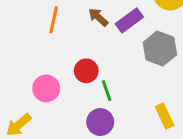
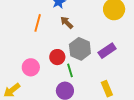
purple rectangle: (129, 20) -> (107, 51), moved
gray hexagon: (160, 49) -> (80, 49), moved

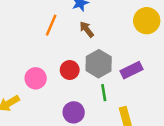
green line: (70, 70) -> (104, 93), moved

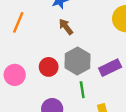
orange line: (51, 25) -> (18, 22), moved

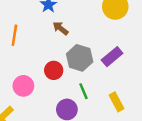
green line: (82, 90) -> (83, 91), moved

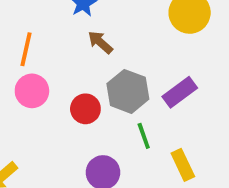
pink circle: (23, 86) -> (32, 91), moved
green line: (83, 91) -> (144, 136), moved

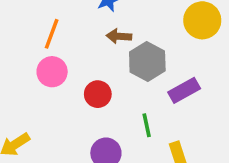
brown arrow: (100, 42) -> (119, 36), turned -45
gray hexagon: (128, 91) -> (147, 61), moved

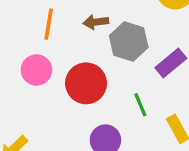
orange line: (52, 34) -> (49, 24), moved
red circle: (98, 94) -> (86, 83), size x1.5

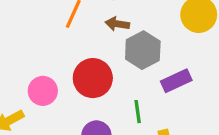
pink circle: (36, 70) -> (43, 91), moved

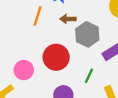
green line: (138, 112) -> (89, 76), turned 40

